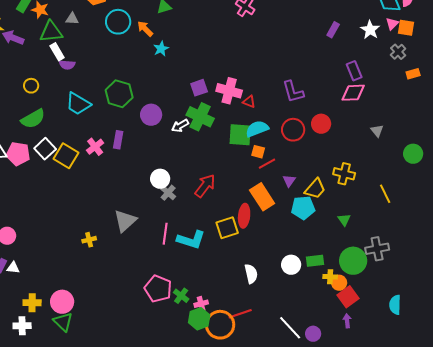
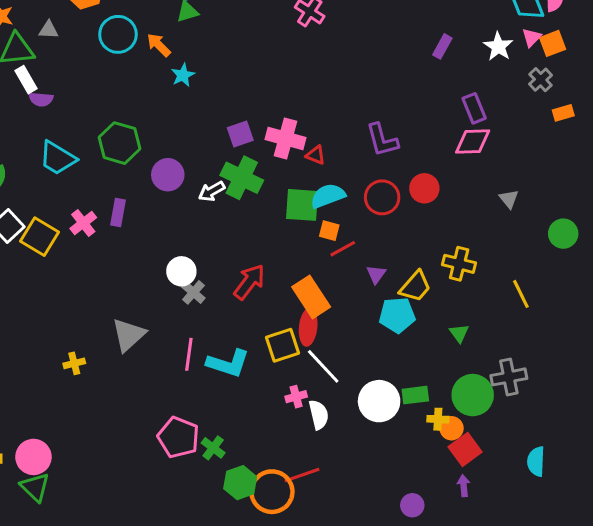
orange square: (406, 28) -> (553, 43), turned -30
orange rectangle: (262, 197) -> (311, 297), moved
white circle: (291, 265) -> (379, 401), size x1.4
pink cross: (201, 304) -> (296, 397), moved
white line: (290, 328) -> (323, 366), moved

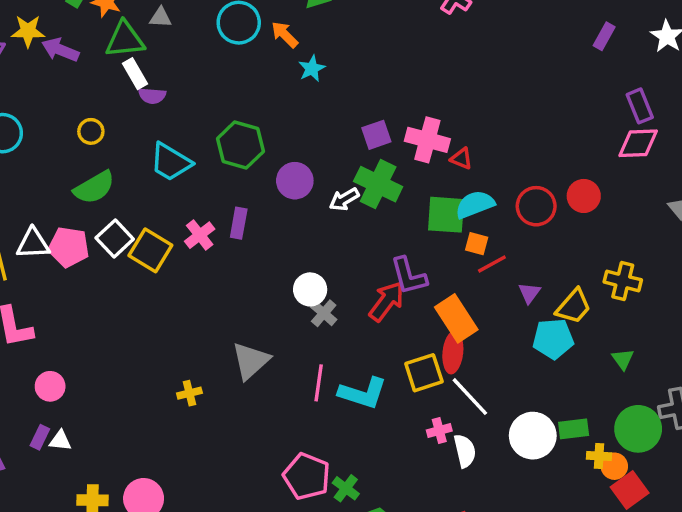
purple L-shape: (382, 140) -> (409, 276), moved

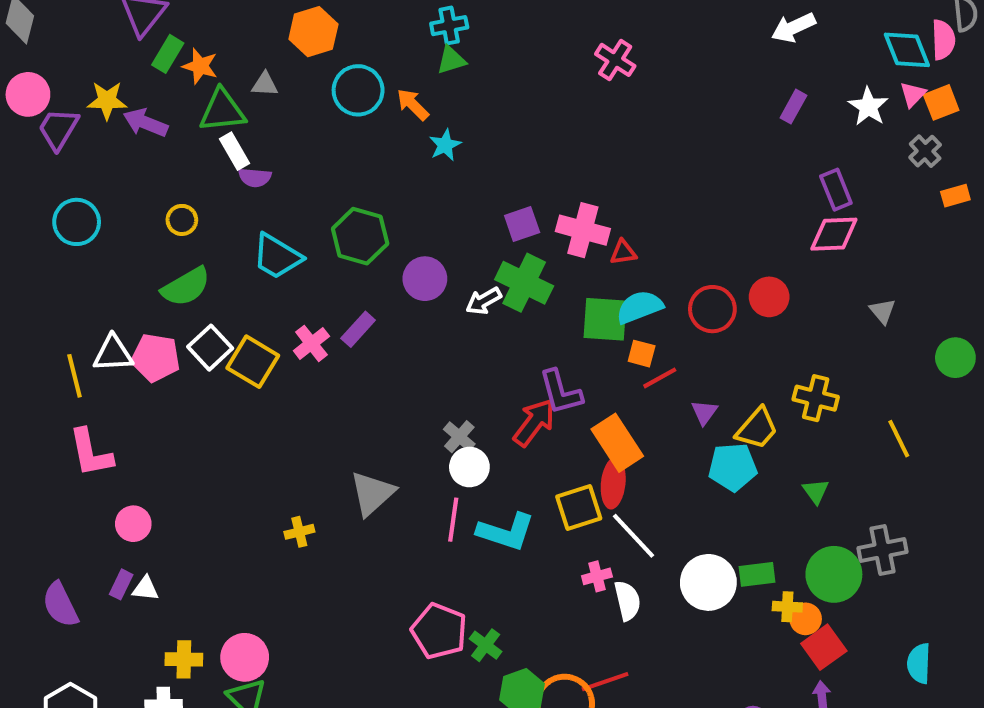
red triangle: (461, 159) -> (623, 252), turned -30
purple rectangle: (239, 223) -> (358, 329), turned 32
white circle: (310, 289) -> (469, 467), moved

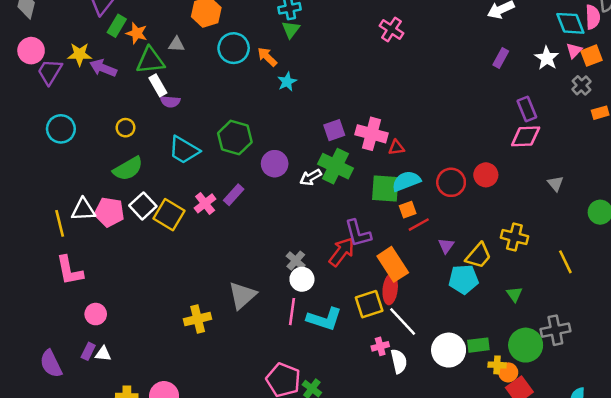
green triangle: (451, 60) -> (291, 29), turned -36
orange square: (642, 354) -> (408, 210), turned -35
yellow cross: (299, 532) -> (198, 319), size x1.5

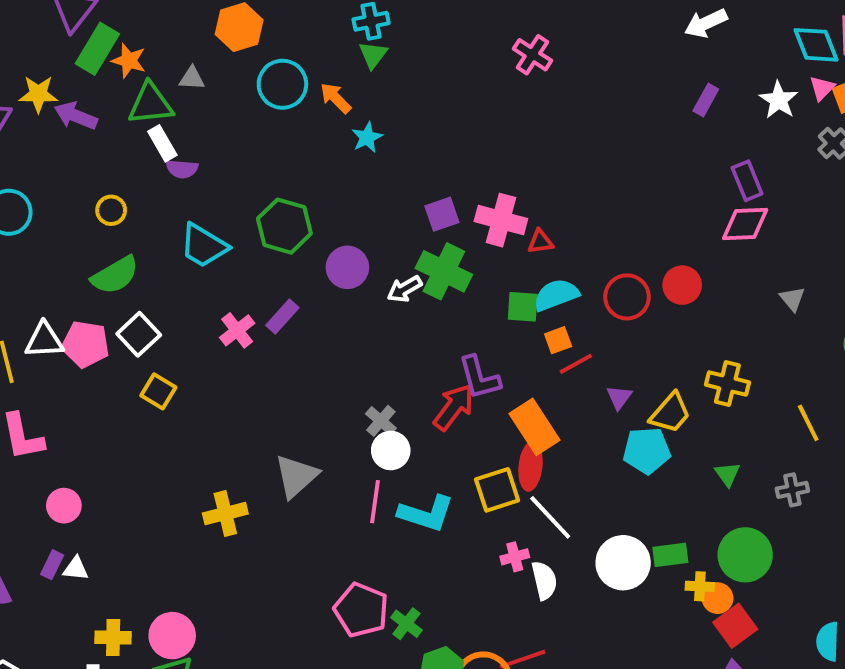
green rectangle: (117, 26) -> (97, 49), size x1.4
green square: (385, 189) -> (523, 307), size x0.7
yellow square: (169, 215) -> (158, 391), moved, size x0.7
gray cross: (555, 330) -> (792, 490), moved, size x0.7

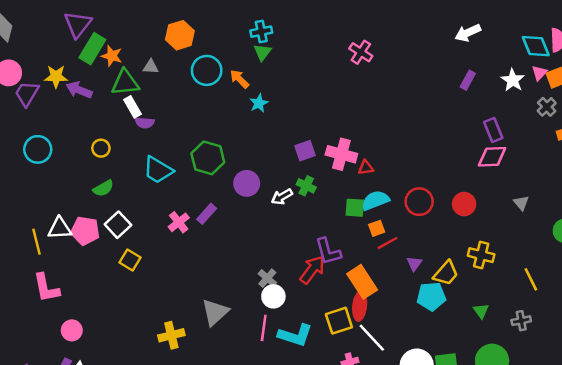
green cross: (444, 271) -> (306, 186), size x0.6
green semicircle: (115, 275) -> (103, 188), size x0.7
red circle: (682, 285) -> (464, 204), moved

